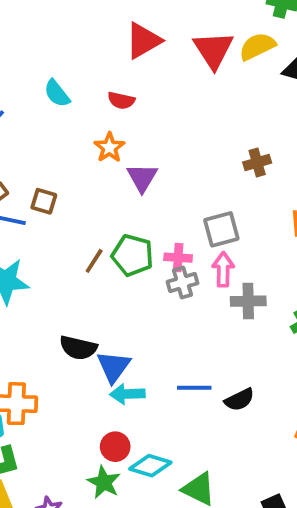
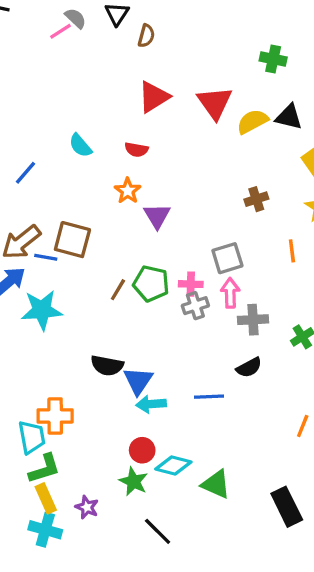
yellow semicircle: (257, 46) -> (252, 121), moved
brown square: (44, 201) -> (72, 240), size x1.6
black semicircle: (239, 400) -> (249, 367), moved

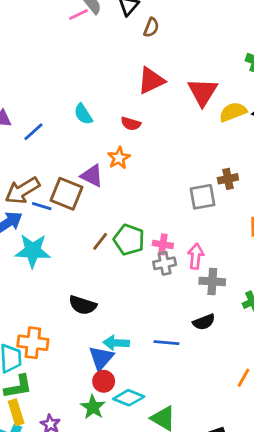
purple triangle: (157, 216) -> (92, 176), moved, turned -40
gray square: (227, 258) -> (202, 197), moved
blue triangle: (138, 381) -> (101, 358), moved

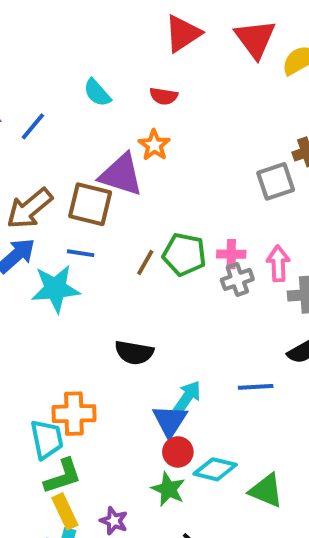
purple triangle: (92, 176) -> (121, 175), size x1.4
blue line: (42, 206) -> (81, 253), moved
cyan arrow: (116, 343) -> (187, 397), turned 130

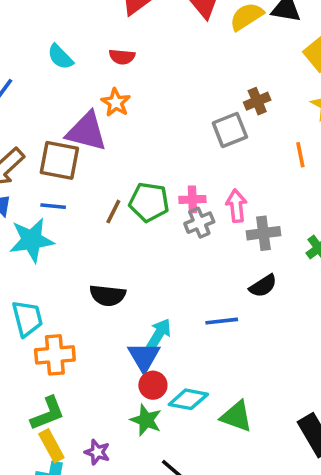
cyan trapezoid: (47, 439) -> (27, 318), moved

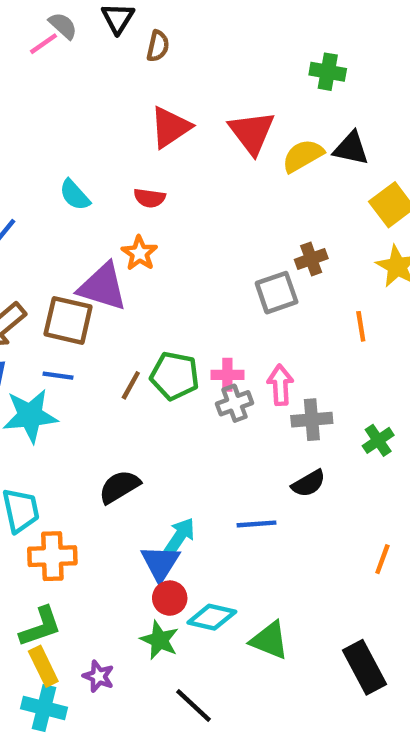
black semicircle: (108, 295) -> (119, 487), turned 140

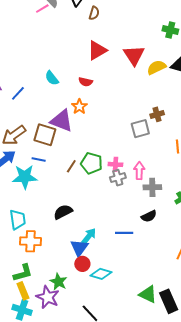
green star: (159, 640) -> (58, 282), moved
green triangle: (269, 640) -> (148, 294), moved
purple star: (98, 676) -> (48, 297), size x1.6

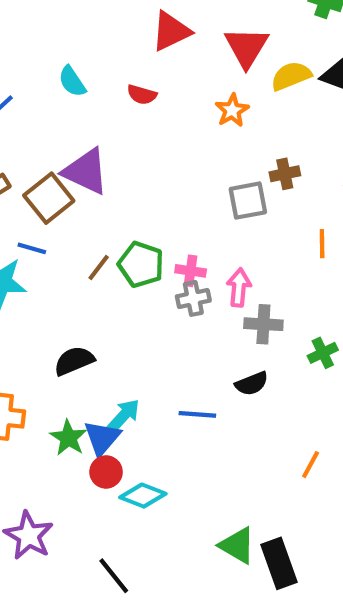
orange star: (79, 107) -> (232, 110), moved
brown square: (45, 135) -> (49, 198), turned 30
green star: (58, 282) -> (68, 438), moved

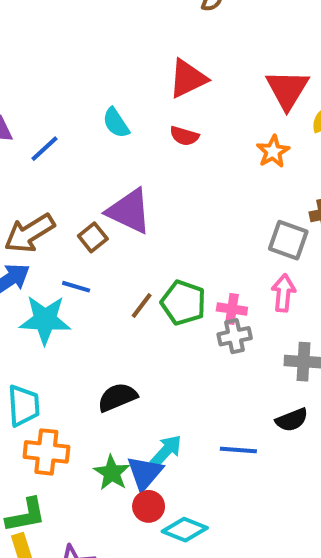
red triangle: (171, 31) -> (188, 79), moved
brown square: (49, 198) -> (93, 237), size x0.6
gray square: (248, 201) -> (288, 240), turned 30
pink arrow: (239, 288) -> (283, 293), moved

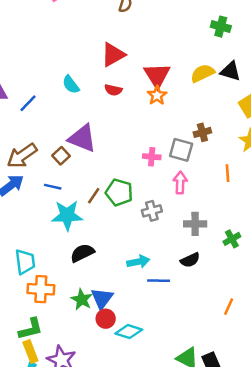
red triangle: (287, 89) -> (157, 75), moved
orange star: (273, 152) -> (157, 95), moved
pink cross: (232, 309) -> (152, 157), moved
cyan star: (45, 320) -> (67, 215), moved
cyan arrow: (166, 451) -> (138, 262), moved, turned 40

